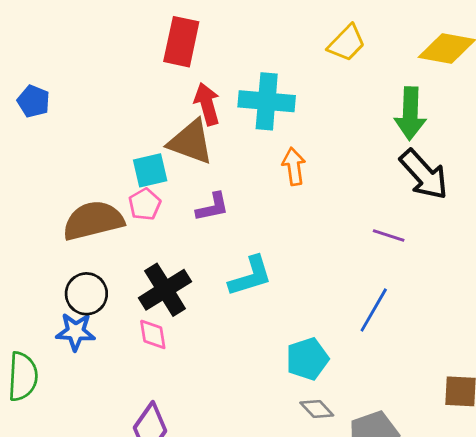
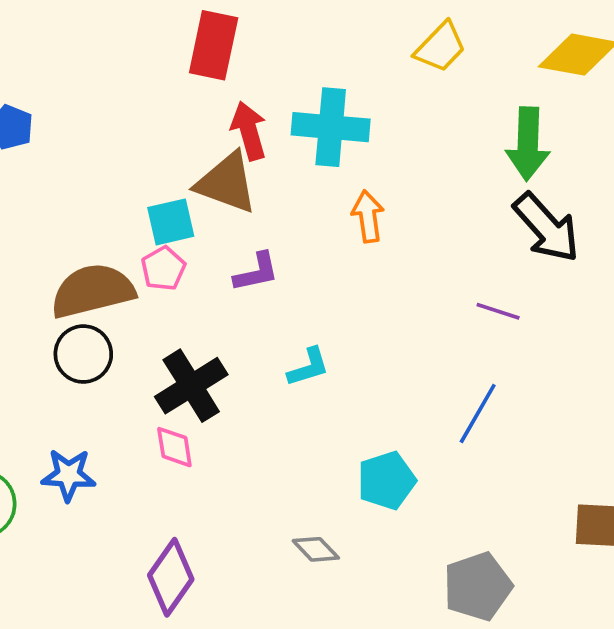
cyan L-shape: (250, 276) -> (308, 367), size x0.7
black circle: (86, 294) -> (83, 354), moved
blue star: (76, 332) -> (68, 475), moved
gray diamond: (317, 409) -> (316, 549), moved

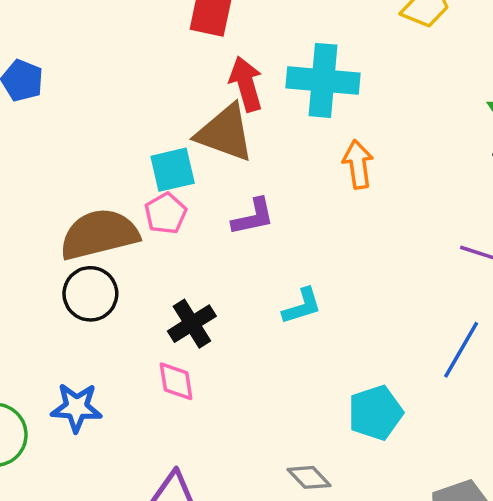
black cross: (191, 386) -> (192, 324), size x0.7

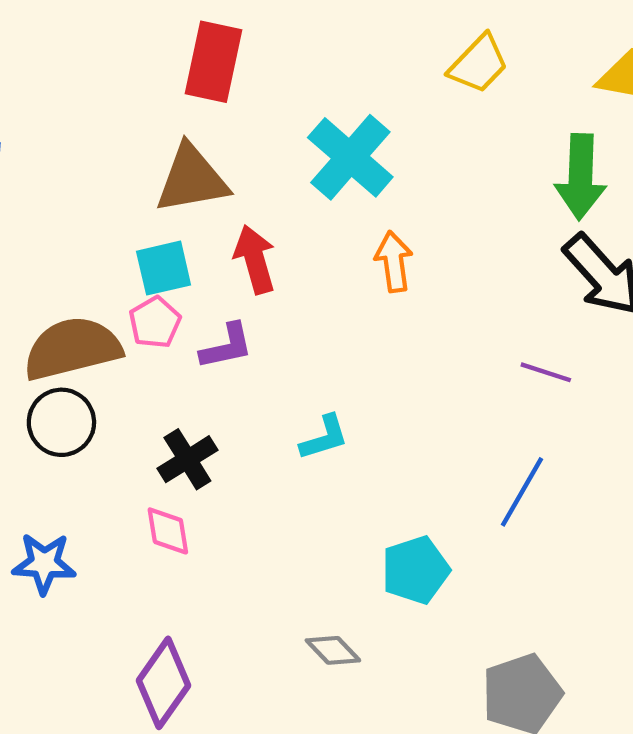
cyan cross: (323, 80) -> (350, 157), turned 36
red arrow: (246, 84) -> (255, 259), moved
brown triangle: (225, 133) -> (192, 179), moved, turned -30
purple L-shape: (253, 217) -> (227, 346), moved

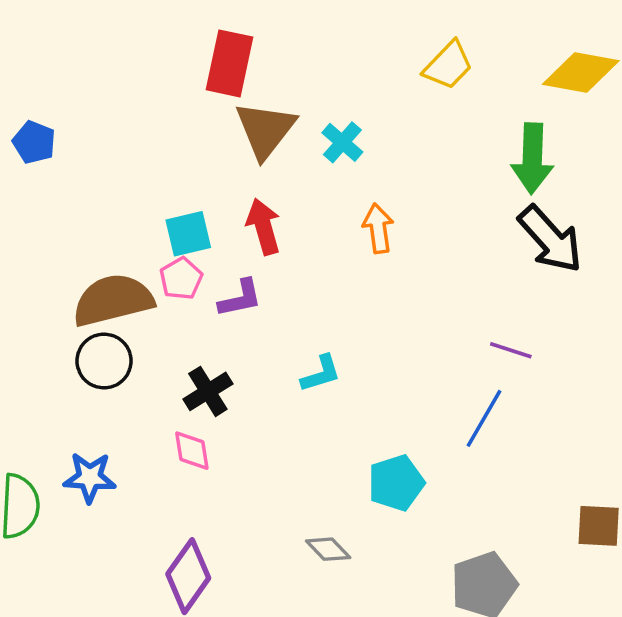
cyan cross: (350, 157) -> (342, 142), size x0.6
brown triangle: (192, 179) -> (265, 130), moved, turned -42
purple line: (546, 372) -> (511, 350), moved

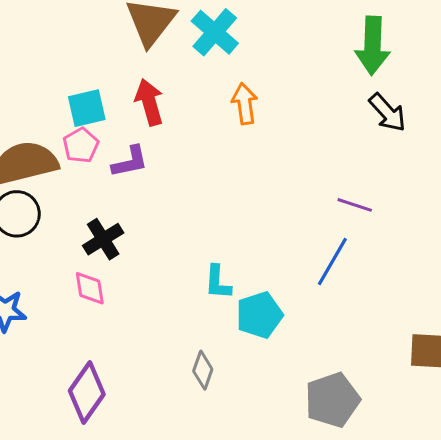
cyan cross: (342, 142) -> (215, 32), size x1.4
black arrow: (550, 239) -> (387, 113), size x0.7
cyan L-shape: (321, 374) -> (218, 282), moved, turned 111
gray diamond: (328, 549) -> (203, 370), turned 63

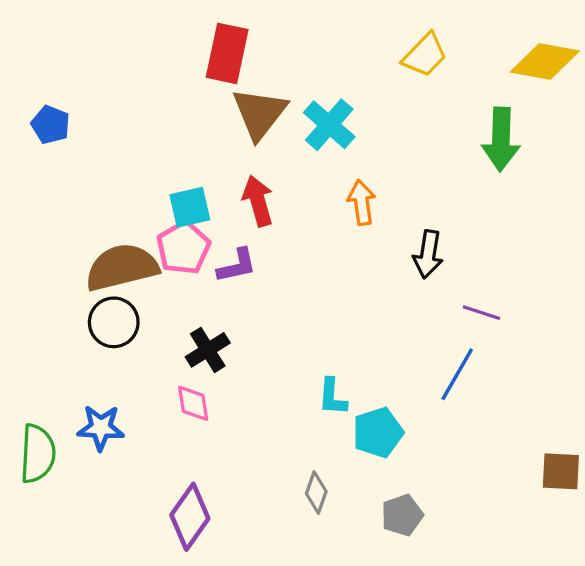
black arrow: (387, 113) -> (428, 254), moved, turned 51
pink pentagon: (81, 145) -> (183, 248), size x1.4
gray pentagon: (332, 400) -> (402, 515), moved, size x0.7

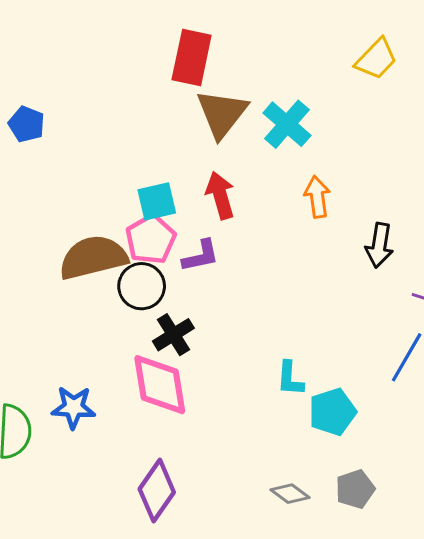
black circle: (114, 322) -> (142, 286), moved
pink diamond: (193, 403) -> (160, 385), size x1.8
gray diamond: (316, 492) -> (290, 494), moved, turned -72

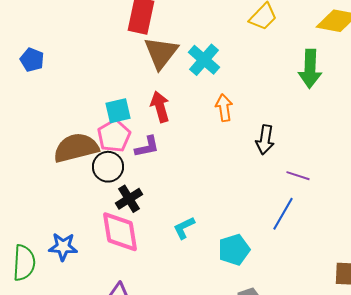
cyan L-shape: (290, 379) -> (184, 228), moved, turned 60

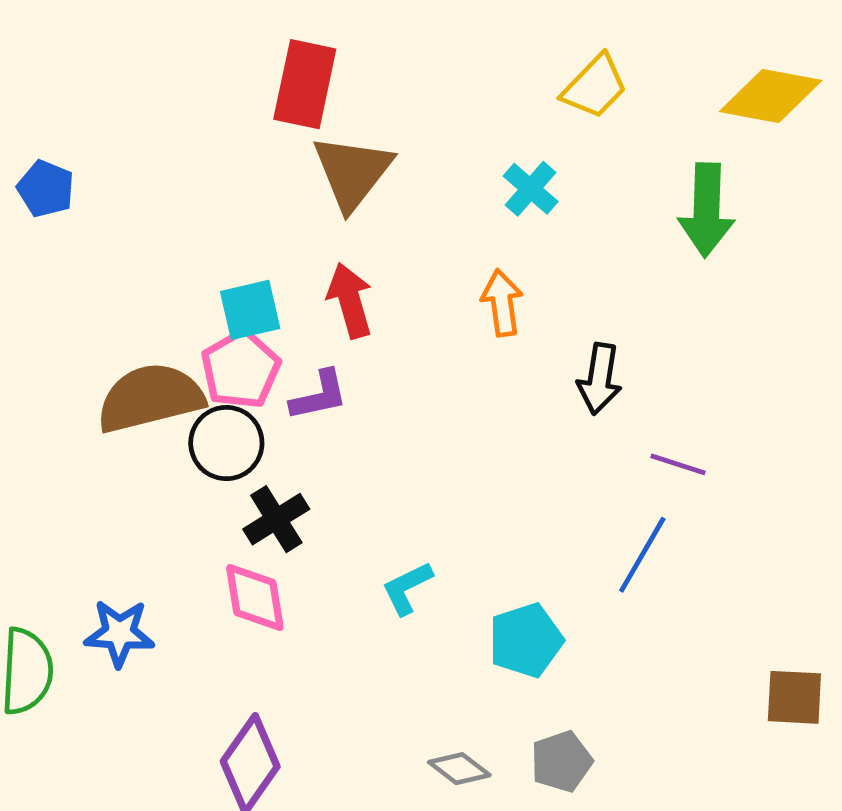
cyan cross: (204, 60) -> (531, 189), moved, size x0.7
pink diamond: (120, 232) -> (255, 598), size x0.7

